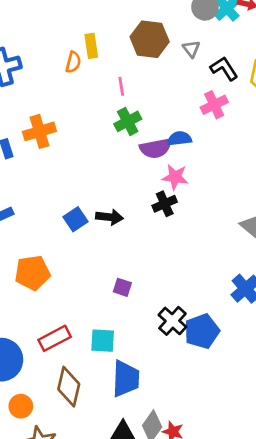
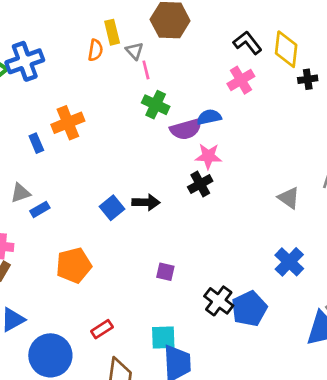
gray triangle: (191, 49) -> (135, 51), moved
green cross: (128, 121) -> (156, 105), turned -32
red rectangle: (55, 338) -> (102, 329), size x0.7
cyan square: (103, 341) -> (163, 338), moved

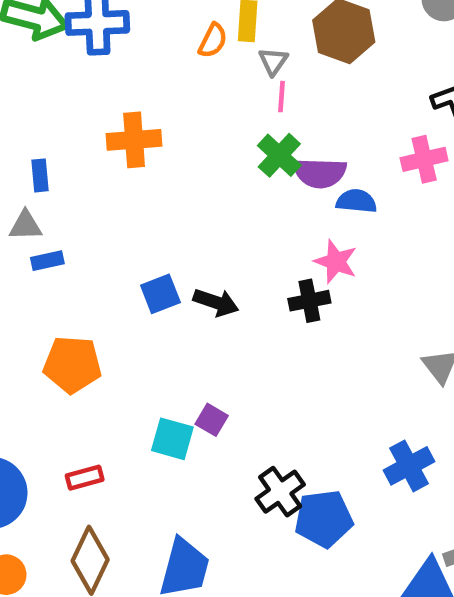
purple semicircle: (186, 129) -> (320, 173), moved
blue rectangle: (36, 143) -> (40, 175), moved
cyan square: (163, 338) -> (172, 439), moved

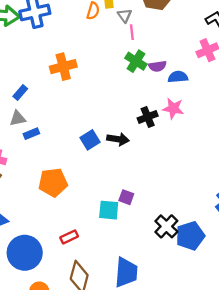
purple semicircle: (320, 173) -> (157, 66), size x0.7
blue rectangle: (40, 175) -> (20, 92), turned 56
black cross: (309, 301) -> (148, 117), moved

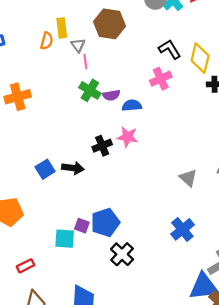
blue pentagon: (190, 236) -> (105, 222), moved

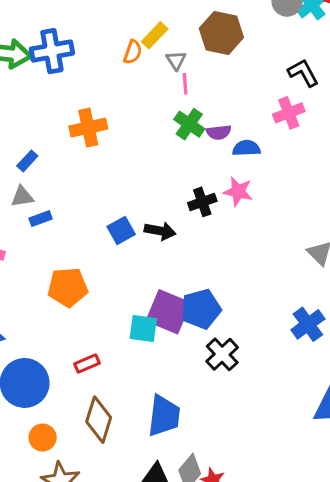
yellow rectangle: (62, 28) -> (155, 35), turned 48
purple square: (82, 226) -> (168, 312), size x2.0

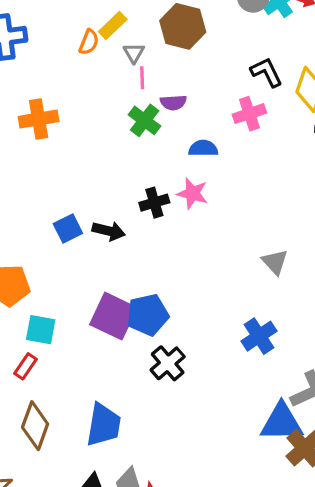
purple semicircle: (219, 132) -> (173, 103), moved
cyan square: (143, 329) -> (41, 330), moved
red rectangle: (87, 364) -> (25, 366), turned -35

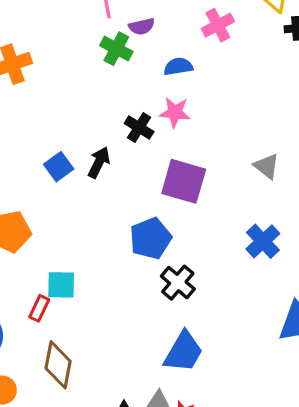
black cross: (154, 203) -> (139, 127), turned -32
black arrow: (109, 231) -> (99, 162), turned -68
purple square: (113, 316) -> (184, 181), moved
cyan square: (41, 330) -> (61, 285), moved
blue trapezoid: (104, 425) -> (183, 352), moved, turned 30

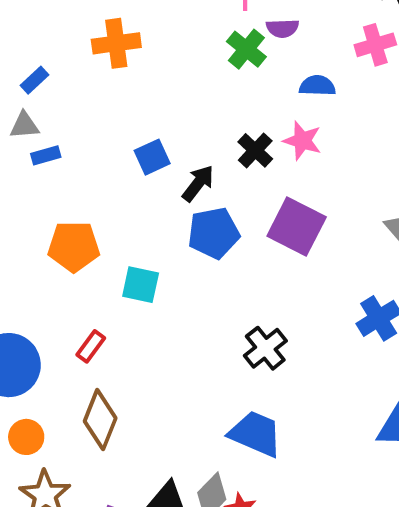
blue square: (59, 167) -> (152, 157), moved
blue pentagon: (151, 238) -> (214, 233), moved
cyan square: (61, 285) -> (141, 285), moved
blue trapezoid: (183, 352) -> (256, 434), turned -108

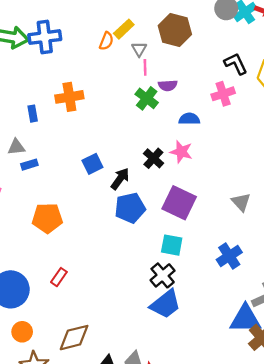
blue rectangle: (35, 80) -> (33, 114), moved, turned -56
cyan square: (141, 285) -> (172, 245), moved
brown diamond: (100, 420) -> (74, 338), moved, turned 56
blue trapezoid: (256, 434) -> (165, 304), moved, turned 120

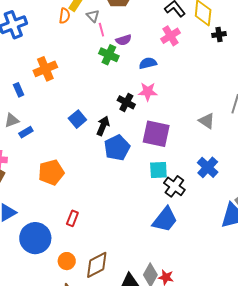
black cross: (163, 275) -> (174, 186), moved
orange circle: (22, 332) -> (67, 261), moved

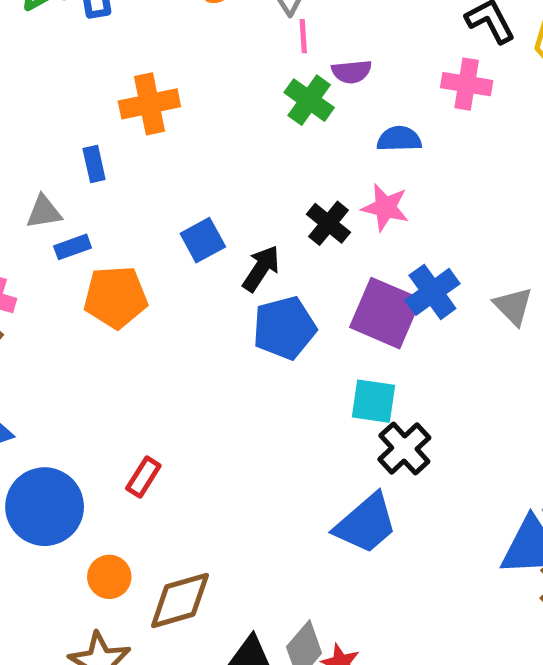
pink cross: (171, 36) -> (467, 84), turned 30
blue rectangle: (19, 90) -> (94, 164), moved
blue cross: (208, 167) -> (432, 292), moved
orange pentagon: (51, 172) -> (116, 297), moved

